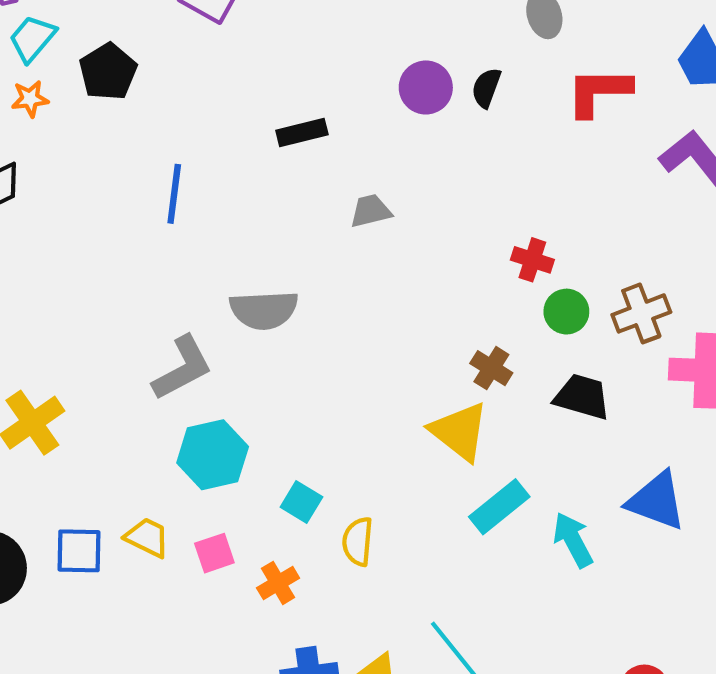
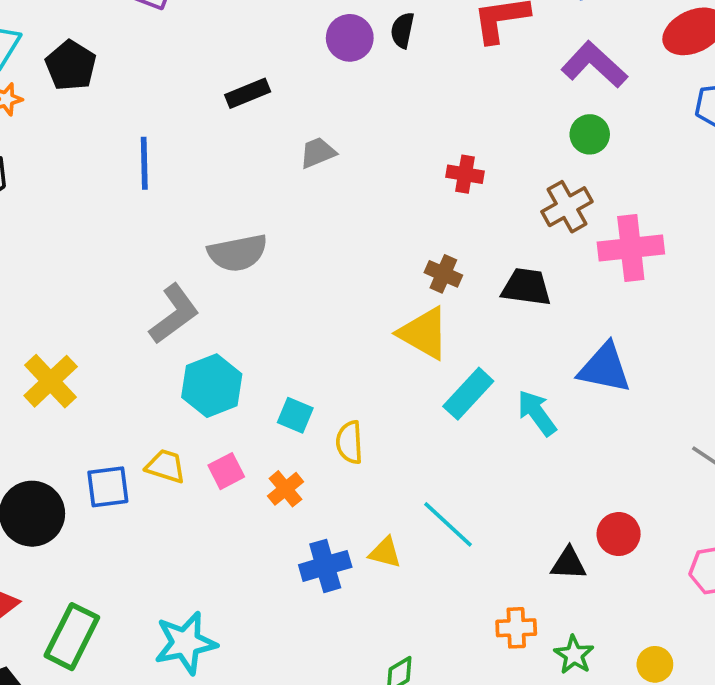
green circle: (566, 312) -> (590, 134), moved

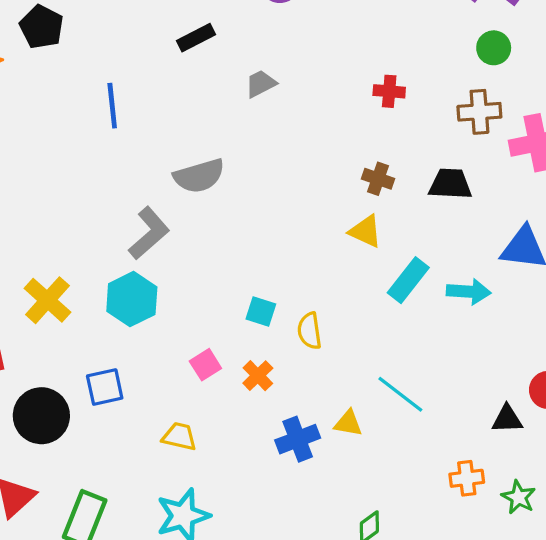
brown cross: (567, 207) -> (479, 112), turned 30
yellow triangle: (424, 333) -> (365, 231), size x0.7
cyan hexagon: (212, 386) -> (132, 299), moved
cyan arrow: (537, 413) -> (469, 292), turned 135
yellow trapezoid: (166, 466) -> (179, 436), moved

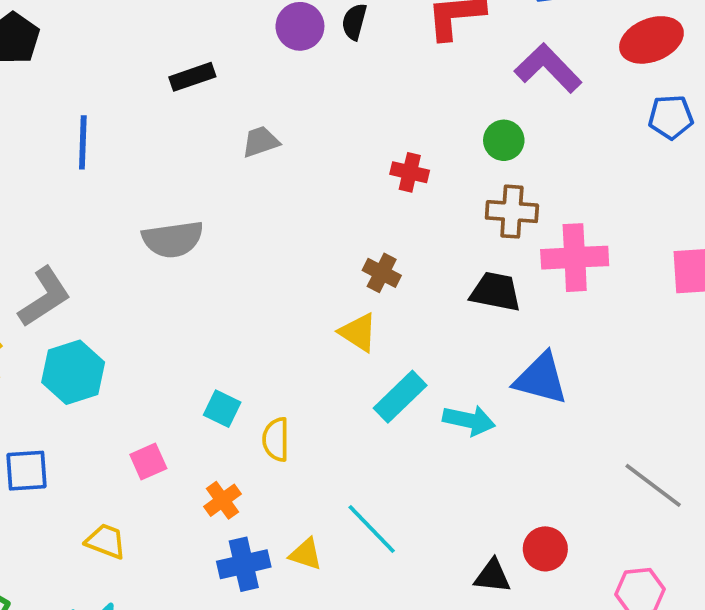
green circle: (494, 48) -> (504, 140), moved
black trapezoid: (450, 184) -> (496, 292), moved
gray L-shape: (149, 233) -> (45, 297), moved
orange cross: (258, 376) -> (222, 500), moved

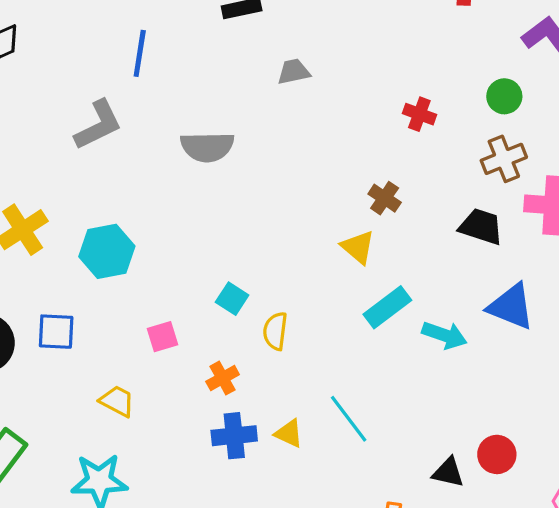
brown cross: (512, 212) -> (504, 159), turned -33
gray L-shape: (45, 297) -> (98, 125), moved

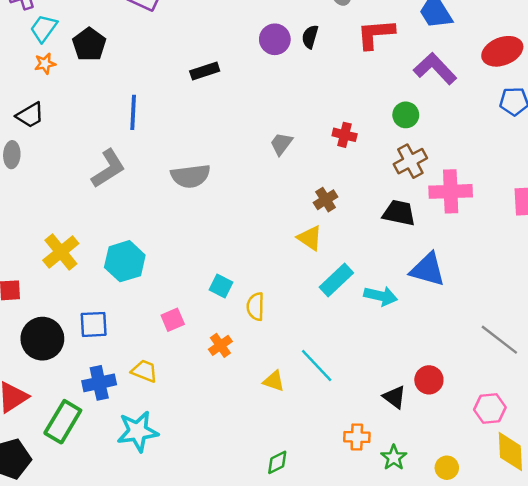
gray trapezoid: (294, 72) -> (281, 144), moved, turned -35
brown cross: (385, 198) -> (326, 200), turned 30
blue cross: (234, 436) -> (99, 383), moved
black triangle: (448, 472) -> (394, 397), turned 30

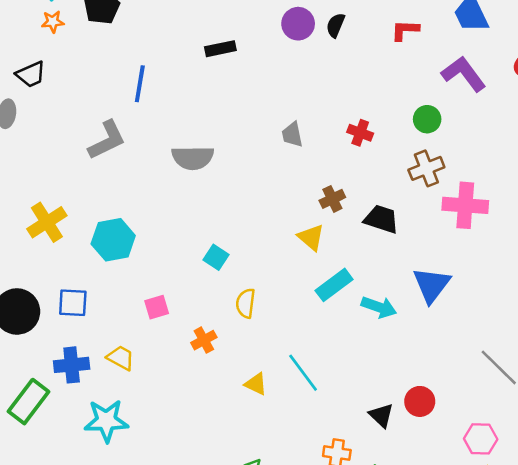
red L-shape: (376, 34) -> (405, 30), size x0.7
gray trapezoid: (281, 144) -> (292, 135), turned -55
black trapezoid: (399, 213) -> (381, 219), moved
blue triangle: (428, 270) -> (432, 285), turned 45
cyan square: (221, 286) -> (216, 257), moved

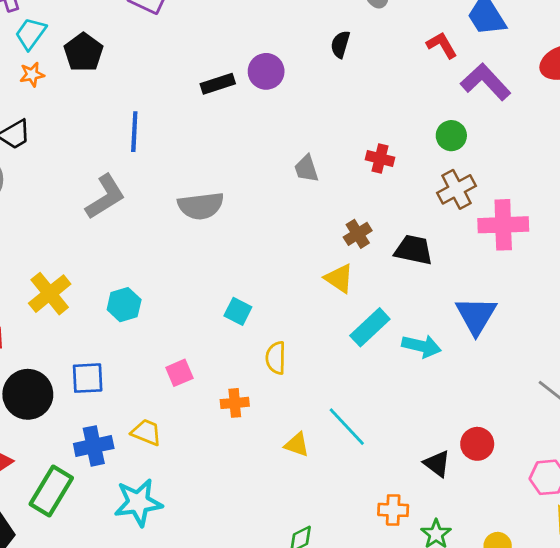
purple circle: (298, 24) -> (266, 71), moved
red L-shape: (405, 30) -> (442, 45), moved, turned 64
cyan hexagon: (113, 240) -> (124, 305), size x0.7
orange cross: (204, 340) -> (235, 403), turned 30

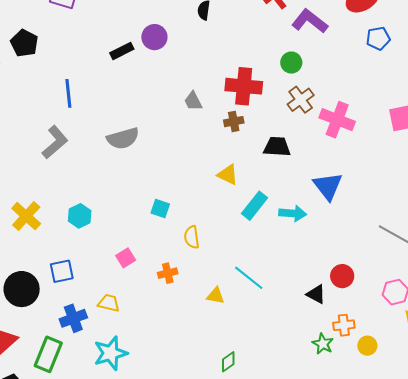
red cross: (380, 159) -> (244, 86), size x1.8
pink cross: (503, 225) -> (337, 120), turned 32
brown cross: (358, 234) -> (234, 122), moved, turned 30
orange cross: (393, 510) -> (344, 325), moved

